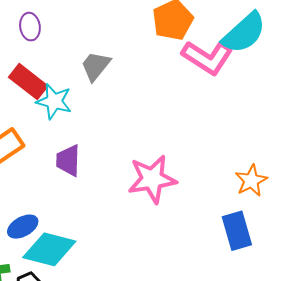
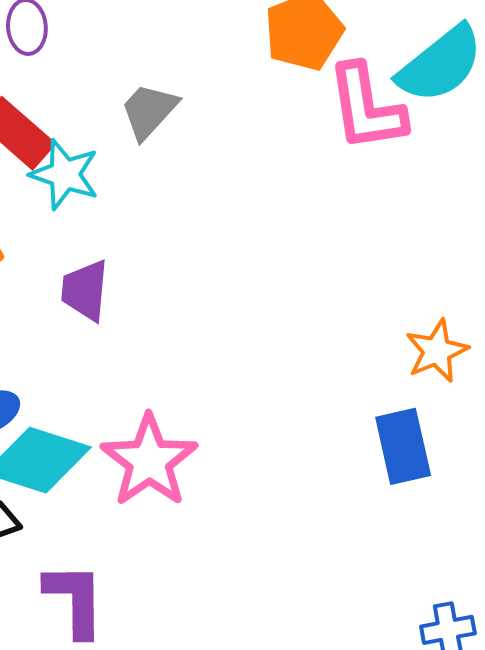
pink L-shape: (207, 57) -> (366, 108), turned 45
pink star: (152, 179) -> (149, 461), moved, turned -30

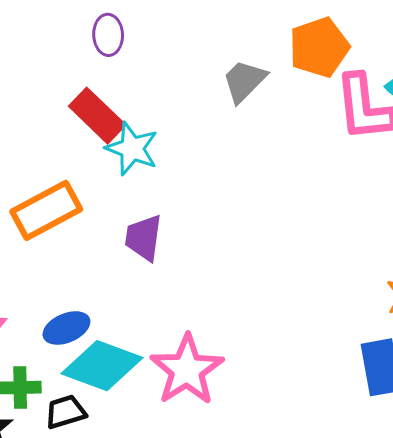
gray trapezoid: (149, 111) -> (244, 81), moved

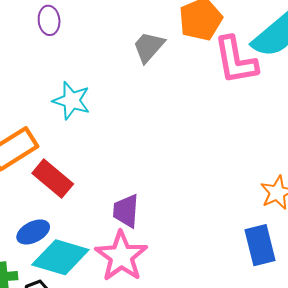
red rectangle: (97, 116) -> (53, 179), moved
purple trapezoid: (144, 238) -> (126, 211), moved

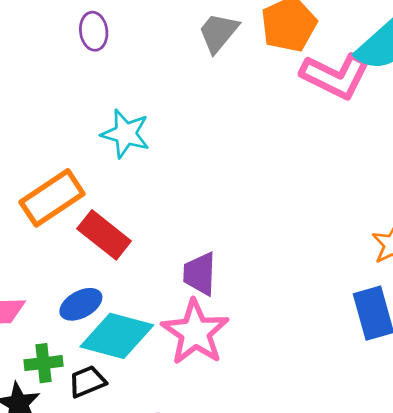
gray trapezoid: (149, 47) -> (218, 33), moved
pink L-shape: (236, 60) -> (336, 76), turned -52

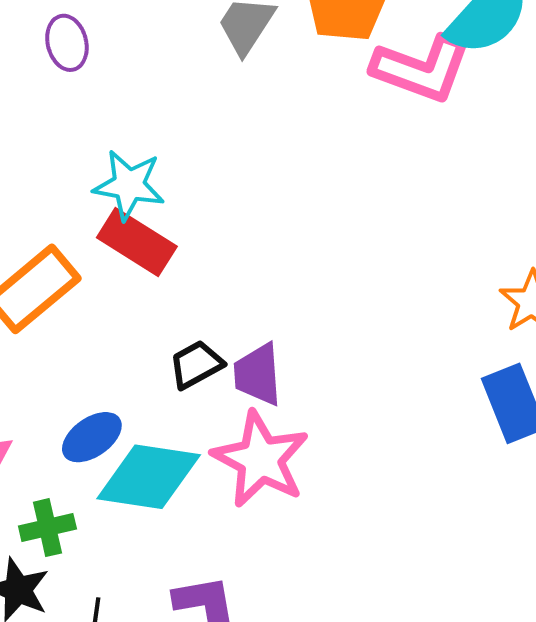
red rectangle: (104, 235) -> (137, 242), moved
black trapezoid: (87, 382) -> (196, 365), moved

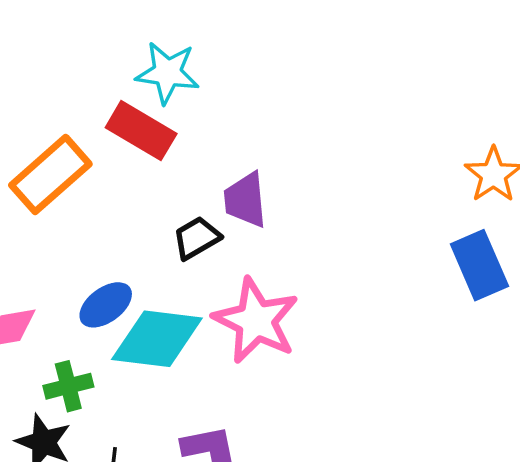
cyan star: (129, 185) -> (167, 73), moved
purple trapezoid: (258, 374) -> (245, 200), moved

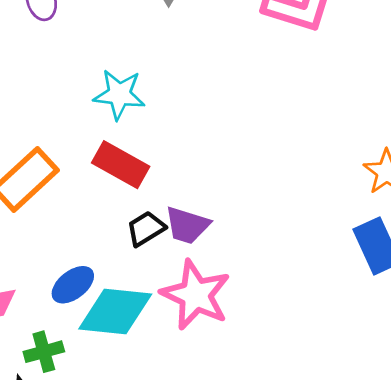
red rectangle: (141, 131) -> (121, 165), moved
purple trapezoid: (245, 200) -> (187, 225), moved, turned -66

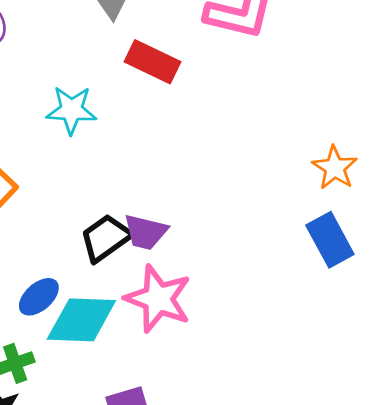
red rectangle: (121, 165) -> (152, 62), moved
black trapezoid: (146, 229) -> (106, 238), size x1.4

